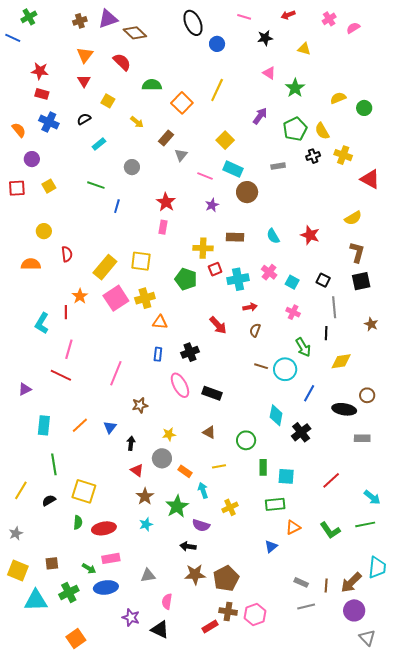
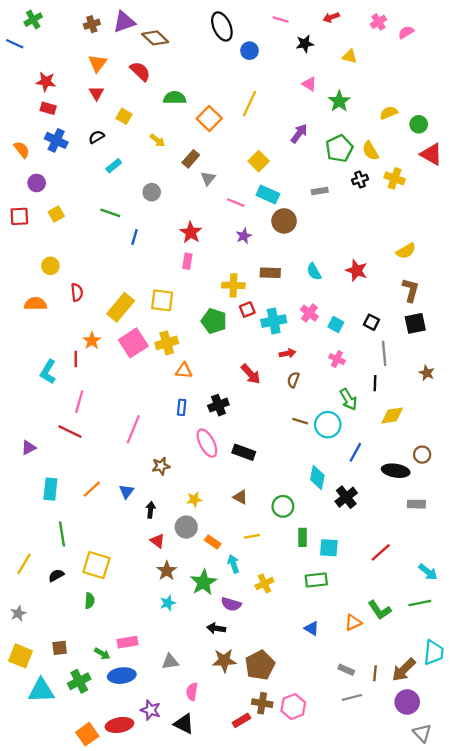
red triangle: (370, 179) -> (431, 154), moved
orange triangle: (293, 527) -> (353, 623), moved
red ellipse: (104, 528) -> (119, 725), moved
blue triangle: (271, 546) -> (312, 628), turned -48

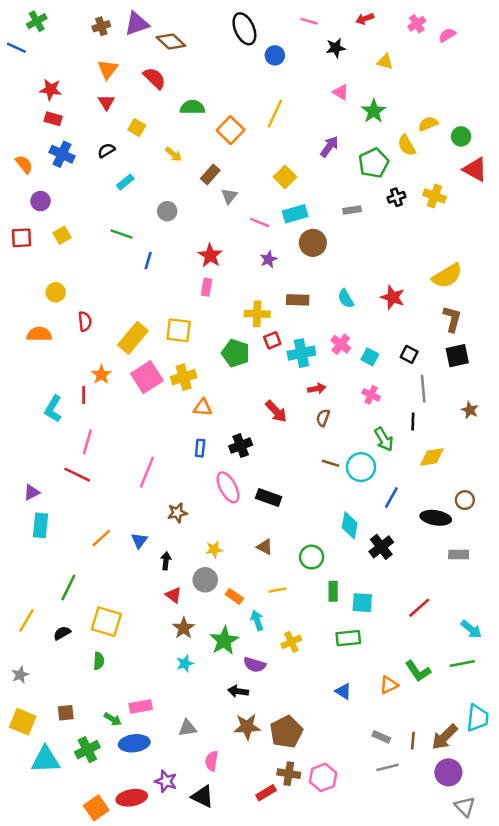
yellow semicircle: (370, 151) -> (407, 145), moved
cyan rectangle: (268, 194) -> (295, 214), turned -40
yellow semicircle: (406, 251) -> (447, 276), size x1.4
cyan rectangle: (50, 489) -> (40, 525), moved
green line: (62, 534) -> (68, 587), turned 35

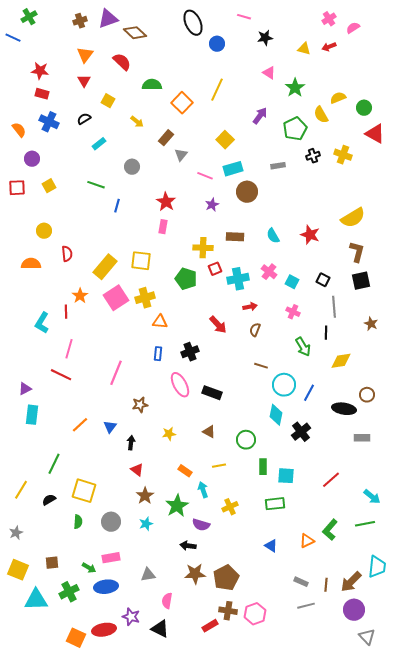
red arrow: (365, 19) -> (329, 47), moved
cyan circle: (361, 467) -> (284, 385), moved
gray circle: (205, 580) -> (111, 522), moved
green L-shape: (418, 671) -> (330, 530), turned 75
orange square: (96, 808) -> (76, 638), turned -30

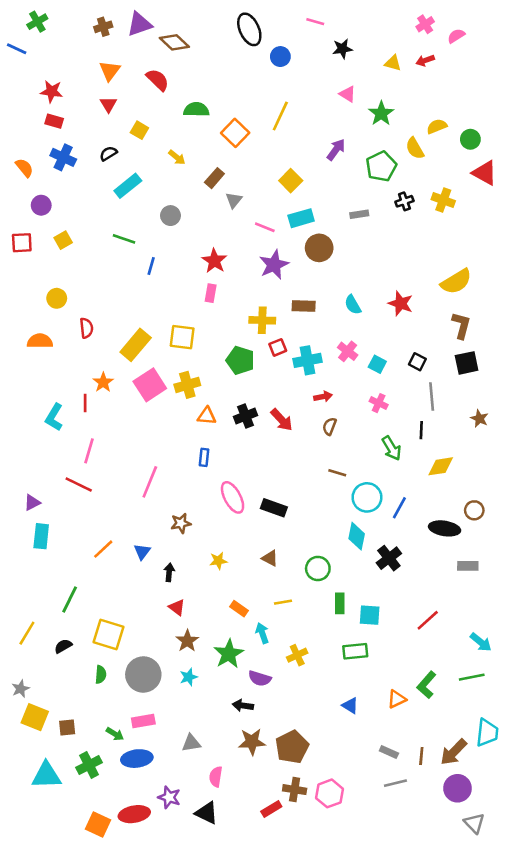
cyan rectangle: (99, 144) -> (128, 186), size x1.5
purple star: (212, 205) -> (274, 265), size x1.6
black cross: (190, 352) -> (245, 416), moved
gray circle: (111, 522) -> (143, 675), size x1.4
yellow square: (18, 570) -> (35, 717), moved

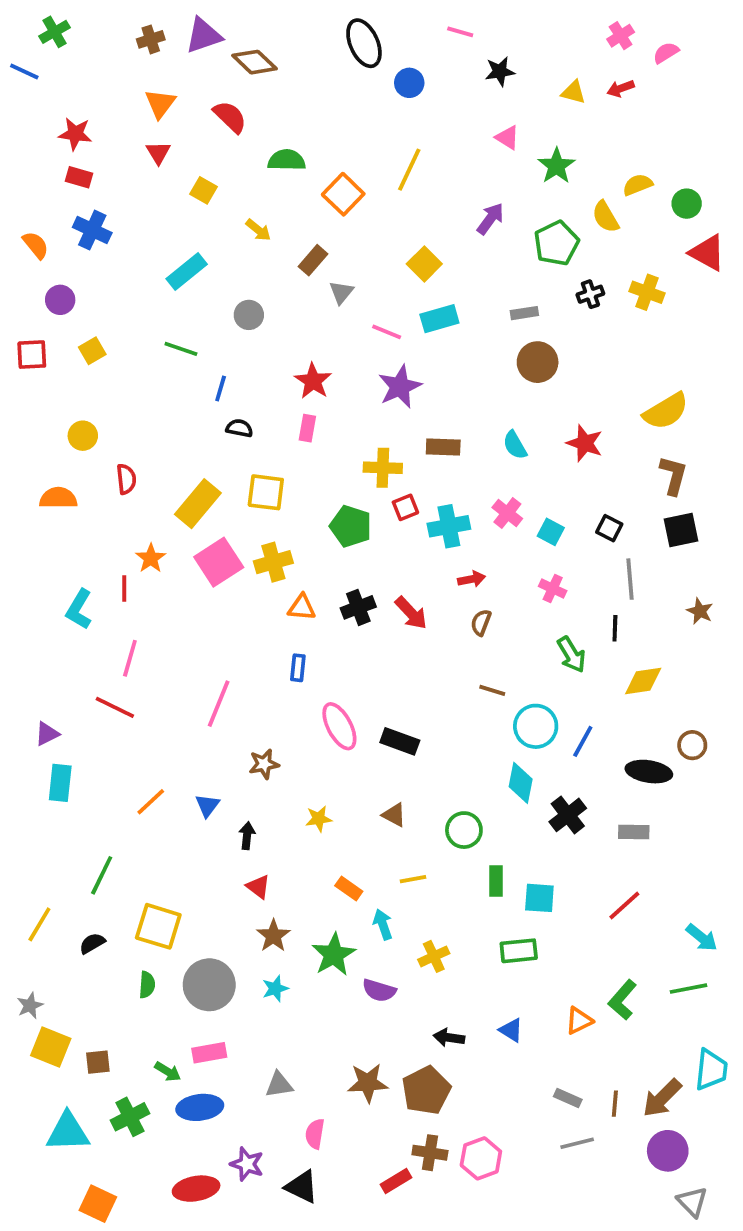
black semicircle: (108, 154) -> (239, 428), moved, turned 42
brown circle: (319, 248) -> (538, 362), moved
gray rectangle: (468, 566) -> (634, 832), moved
black arrow: (243, 706) -> (449, 1038), moved
orange square: (98, 824) -> (98, 1204), moved

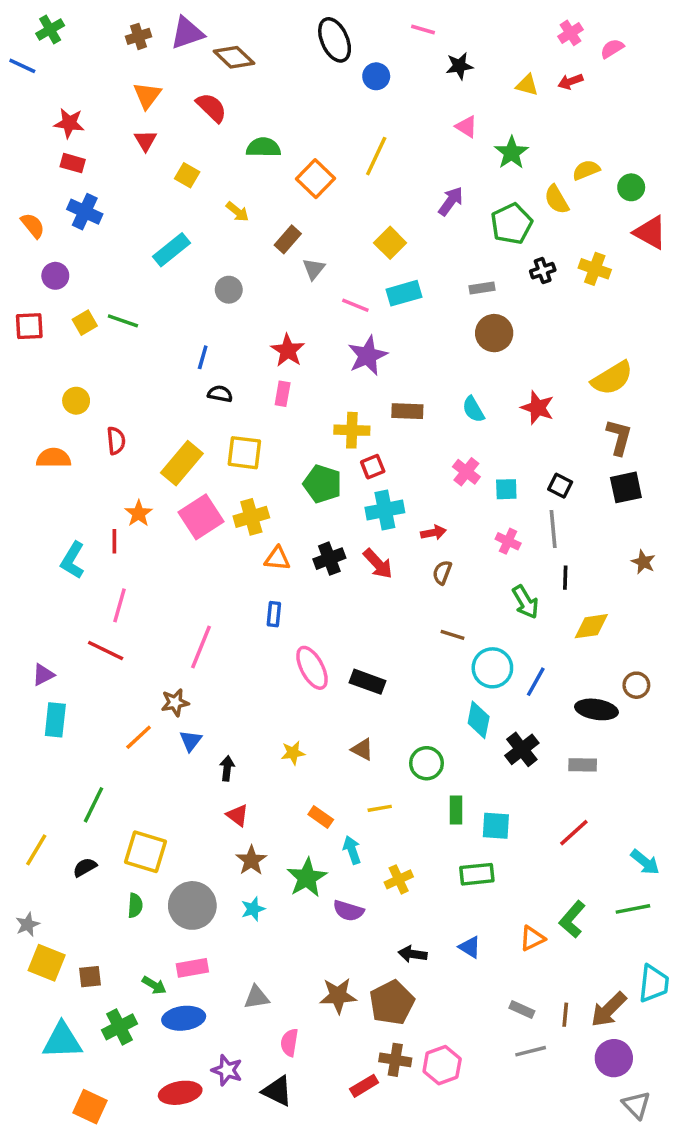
green line: (181, 349) -> (123, 321), moved
cyan cross: (449, 526) -> (385, 510), moved
cyan square: (551, 532) -> (506, 489), turned -30
gray line: (630, 579) -> (553, 529), moved
brown star: (264, 764) -> (175, 703), moved

